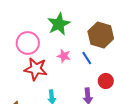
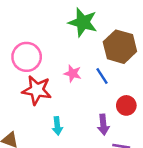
green star: (59, 24) -> (83, 22), moved, turned -30

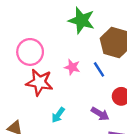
purple arrow: (103, 125) -> (100, 114), turned -54
cyan arrow: (57, 126) -> (58, 115), turned 42

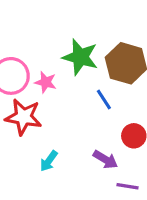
green star: (81, 20) -> (80, 57), moved
pink star: (72, 67) -> (46, 82), moved

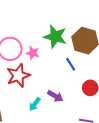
red star: (23, 117) -> (18, 76), turned -30
purple arrow: (105, 159) -> (55, 96), moved

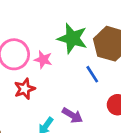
red star: (18, 76) -> (25, 89), size x0.7

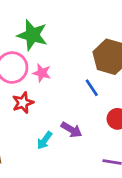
green star: (72, 38) -> (32, 35), moved

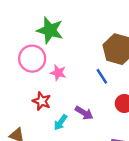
pink star: (42, 73) -> (58, 73), moved
red star: (23, 103) -> (42, 101), moved, turned -30

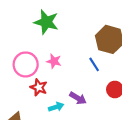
pink circle: (32, 59) -> (26, 64), moved
cyan arrow: (61, 122) -> (56, 107), turned -144

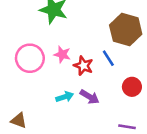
red star: (39, 87) -> (83, 66), moved
cyan arrow: (56, 107) -> (65, 97), moved

